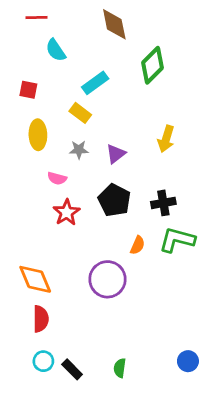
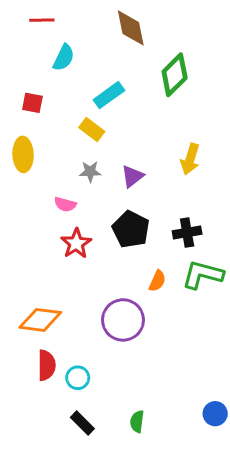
cyan semicircle: (56, 50) -> (64, 58), turned -120
yellow ellipse: (38, 135) -> (23, 154), moved
orange diamond: (35, 279) -> (40, 320), turned -60
cyan circle: (43, 361) -> (78, 378), moved

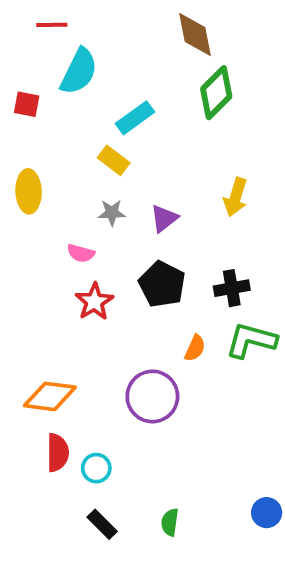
brown diamond: (131, 28) -> (195, 35), moved
cyan semicircle: (64, 58) -> (79, 71), size x1.4
red square: (32, 103) -> (27, 104), moved

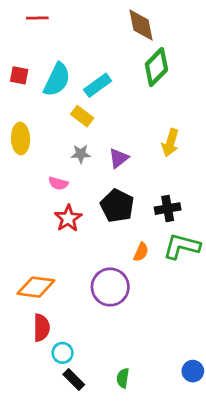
cyan semicircle: (79, 71) -> (57, 80), moved
cyan circle: (96, 468) -> (63, 353), moved

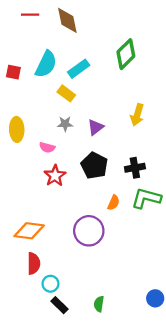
brown diamond: (141, 25) -> (67, 20), moved
red square: (19, 75) -> (13, 72), moved
yellow ellipse: (21, 138) -> (17, 129), moved

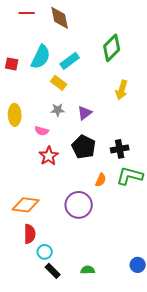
yellow arrow: (137, 115) -> (122, 90), moved
green semicircle: (99, 304) -> (88, 270), turned 80

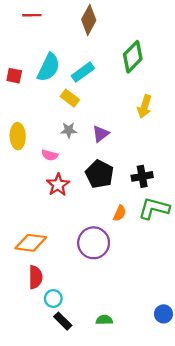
brown diamond: (60, 18) -> (89, 20), moved, turned 40

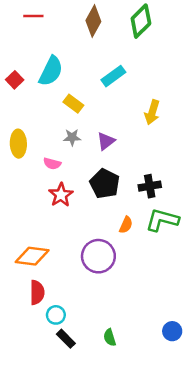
green diamond: (133, 57) -> (141, 21), moved
cyan rectangle: (83, 72) -> (113, 76), moved
red square: (14, 76) -> (15, 80), turned 35
green semicircle: (104, 320) -> (110, 337), turned -105

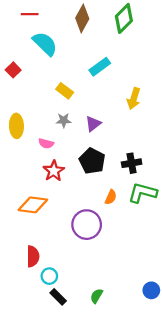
cyan semicircle: (51, 71) -> (45, 44), moved, turned -72
orange diamond: (32, 256) -> (33, 205), moved
green semicircle: (110, 337) -> (96, 296), turned 48

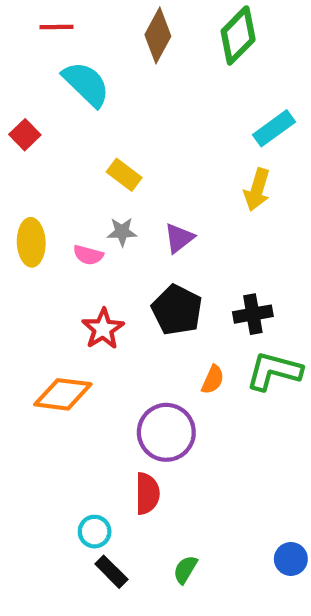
cyan rectangle: (100, 67) -> (274, 128), moved
pink semicircle: (46, 143) -> (88, 255), moved
red semicircle: (33, 256) -> (147, 494), moved

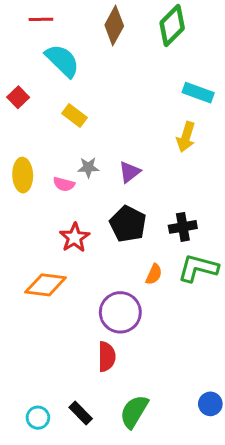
cyan rectangle: (274, 128) -> (198, 93), turned 56
yellow rectangle: (124, 175) -> (75, 116), moved
cyan circle: (95, 532) -> (38, 418), moved
green semicircle: (185, 570) -> (134, 412), size x1.6

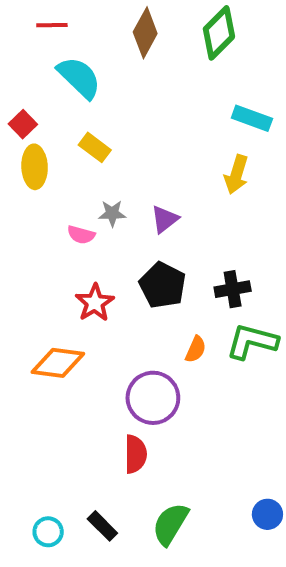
yellow ellipse: (23, 175) -> (35, 167), moved

